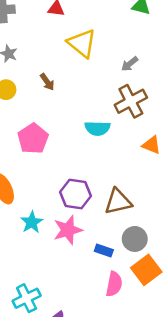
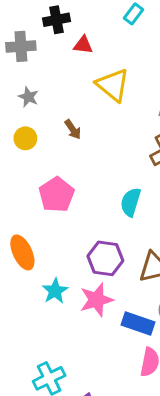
cyan semicircle: (97, 128) -> (131, 202), moved, turned 105
blue rectangle: (104, 251) -> (138, 324), size x1.5

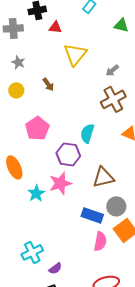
yellow triangle: (113, 85) -> (75, 54), turned 30
purple hexagon: (105, 258) -> (68, 154), moved
pink star: (96, 300) -> (60, 183), moved

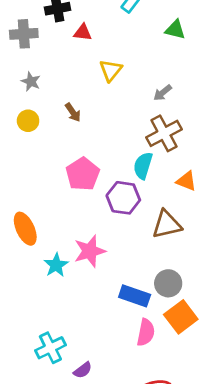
yellow triangle: (75, 54) -> (111, 70), size x0.7
pink pentagon: (37, 128) -> (83, 174), moved
cyan semicircle: (87, 133) -> (143, 166), moved
purple hexagon: (68, 154) -> (123, 198), moved
brown triangle: (103, 177) -> (167, 224), moved

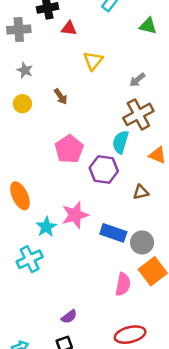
brown triangle: (167, 224) -> (141, 192), size x0.6
blue rectangle: (135, 296) -> (113, 233), moved
cyan cross: (50, 348) -> (30, 259), moved

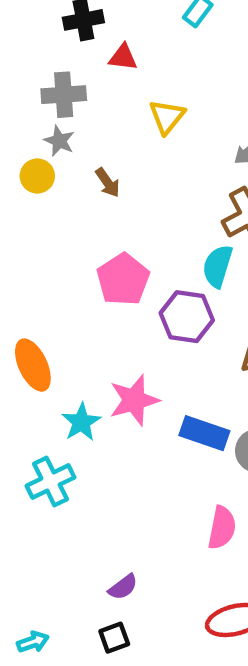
gray cross: (19, 30) -> (64, 95), moved
gray star: (25, 70) -> (59, 141), moved
yellow circle: (22, 104) -> (37, 176), moved

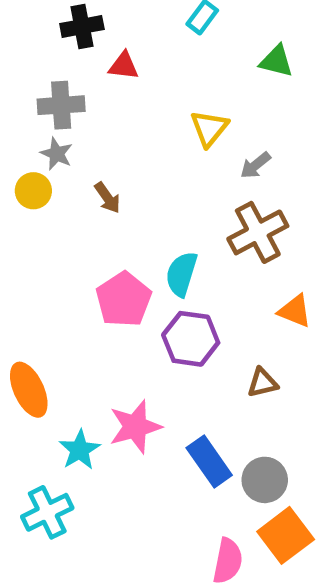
yellow triangle: (167, 117) -> (209, 128), moved
cyan semicircle: (218, 266) -> (181, 274), moved
blue rectangle: (204, 433) -> (209, 461), turned 36

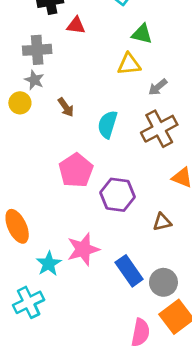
green triangle: (276, 61) -> (142, 34), moved
yellow triangle: (209, 128) -> (129, 64), turned 45
cyan semicircle: (181, 274) -> (107, 124), moved

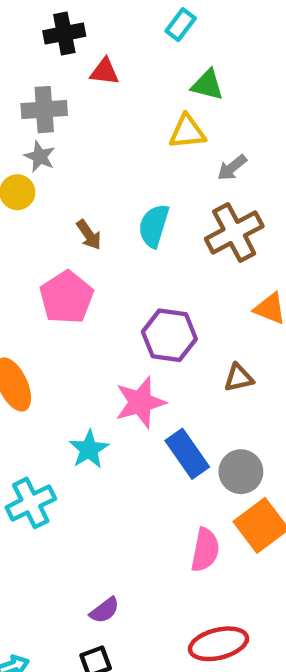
brown arrow: (66, 107) -> (89, 235), moved
pink pentagon: (76, 170) -> (67, 297), moved
pink star: (83, 249) -> (140, 402), moved
cyan star: (49, 264) -> (89, 449), moved

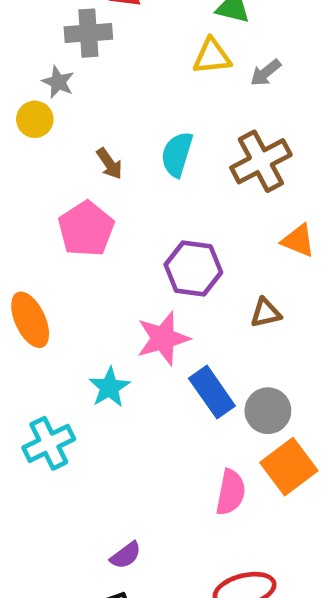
gray cross: (44, 110) -> (88, 33), moved
gray arrow: (232, 168) -> (266, 73), moved

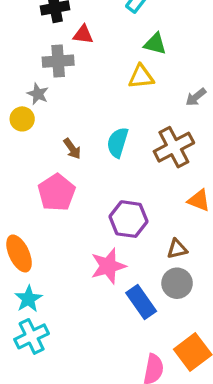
gray arrow: (266, 73) -> (196, 97), moved
cyan star: (109, 387) -> (28, 299), moved
gray circle: (268, 411) -> (177, 283), moved

